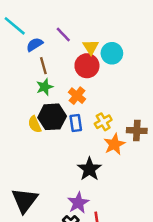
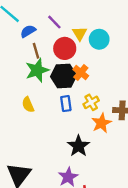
red circle: (87, 66) -> (65, 48), moved
green star: (45, 87) -> (37, 70), size x1.5
orange cross: (77, 96) -> (81, 73), moved
black hexagon: (52, 117) -> (64, 76), moved

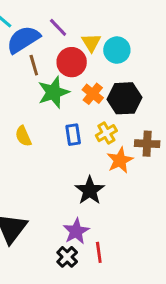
blue semicircle: (28, 31) -> (23, 39), size x1.6
green star: (37, 70) -> (53, 92), moved
black hexagon: (64, 76) -> (124, 98), moved

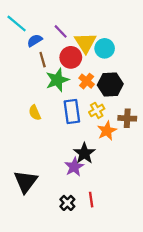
blue semicircle: (23, 39) -> (35, 40), size x0.6
yellow triangle: (91, 42) -> (85, 43), size x1.5
blue rectangle: (73, 135) -> (72, 112), size x1.5
purple star: (76, 231) -> (74, 167), moved

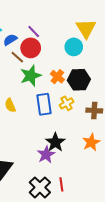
yellow triangle: (85, 43) -> (86, 28), moved
red circle: (71, 57) -> (31, 48), moved
brown line: (43, 60) -> (17, 57), turned -32
orange star: (107, 131) -> (91, 142), moved
black cross: (67, 203) -> (40, 187), size x1.5

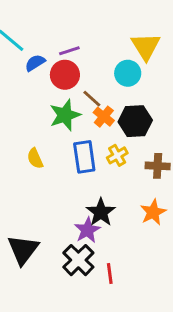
purple line: (34, 32) -> (69, 51), turned -64
brown line: (17, 57) -> (92, 99), moved
black cross: (40, 187) -> (78, 260), moved

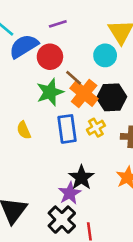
purple line: (69, 51) -> (58, 24), moved
blue semicircle: (35, 63) -> (24, 46), size x1.6
orange cross: (104, 117) -> (84, 93), size x1.5

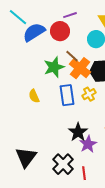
purple line: (58, 24) -> (70, 15), moved
red circle: (50, 57) -> (60, 31), moved
purple star: (70, 193) -> (88, 144), moved

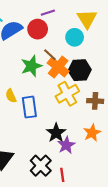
yellow cross: (89, 94) -> (67, 94), size x1.6
blue rectangle: (67, 95) -> (29, 107), moved

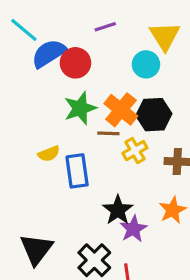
red circle: (38, 29) -> (75, 63), moved
brown line: (50, 55) -> (108, 133), moved, turned -40
yellow cross: (67, 94) -> (135, 151), size x0.7
yellow semicircle: (11, 96) -> (49, 154), turned -88

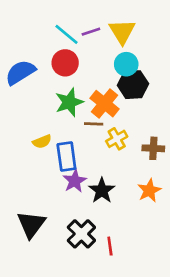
cyan line: (24, 30) -> (66, 34), moved
yellow triangle: (165, 36) -> (122, 32), moved
blue semicircle: (49, 53) -> (20, 72), moved
black hexagon: (154, 115) -> (133, 85), moved
purple star: (133, 229) -> (75, 181), moved

